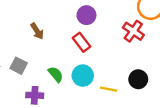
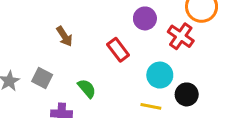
purple circle: (86, 15) -> (145, 18), moved
cyan circle: (83, 76) -> (160, 75), moved

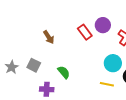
red rectangle: (118, 50) -> (85, 32), moved

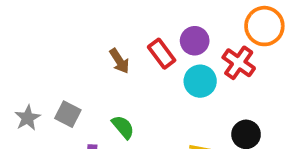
brown arrow: (49, 37) -> (119, 61), moved
cyan circle: (113, 63) -> (200, 81), moved

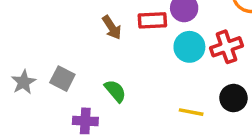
red rectangle: (162, 54) -> (152, 20), turned -56
red cross: (239, 63) -> (226, 47), moved, turned 36

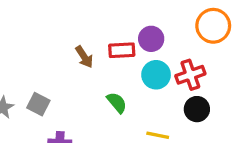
green semicircle: (115, 91) -> (117, 103), moved
black circle: (233, 98) -> (197, 109), moved

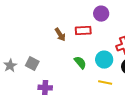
purple circle: (151, 39) -> (101, 14), moved
cyan circle: (156, 75) -> (104, 60), moved

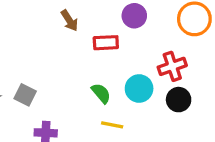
brown arrow: (60, 35) -> (69, 20), moved
yellow line: (105, 83) -> (112, 125), moved

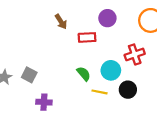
black circle: (179, 100) -> (128, 90), moved
yellow line: (112, 125) -> (99, 92), moved

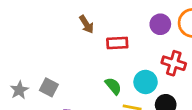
purple circle: (107, 18) -> (160, 24), moved
red cross: (135, 54) -> (174, 63), turned 36

